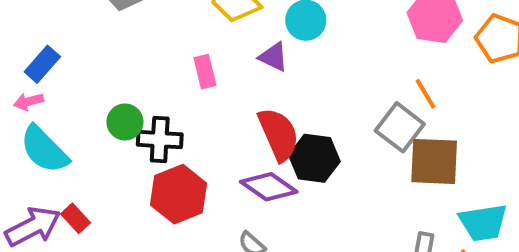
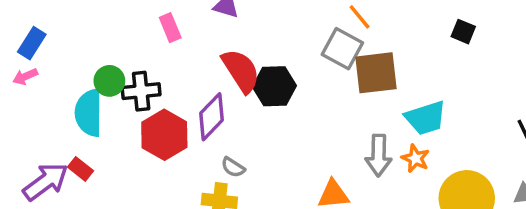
cyan semicircle: (44, 149) -> (89, 113), moved, turned 54
purple diamond: (269, 187) -> (212, 117), moved, turned -72

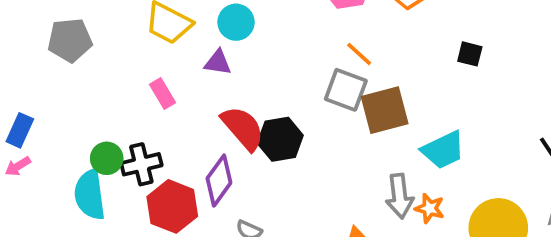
orange star: (415, 158) -> (430, 208), moved

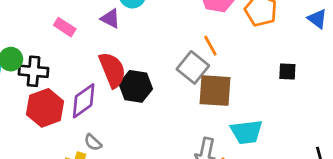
black square: (470, 54) -> (287, 71), turned -30
pink rectangle: (162, 93) -> (65, 27), turned -45

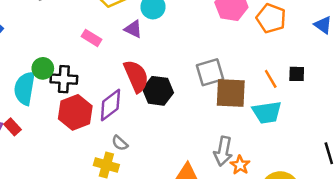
orange line: (210, 46) -> (271, 79), moved
gray square: (193, 67) -> (210, 72), turned 36
cyan trapezoid: (246, 132) -> (267, 112), moved

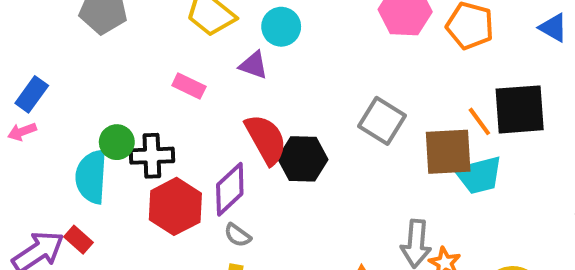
gray square: (210, 72) -> (382, 121), turned -36
black square: (297, 74) -> (520, 109), size x2.0
brown square: (231, 93) -> (448, 152), moved
gray semicircle: (120, 143) -> (238, 235), moved

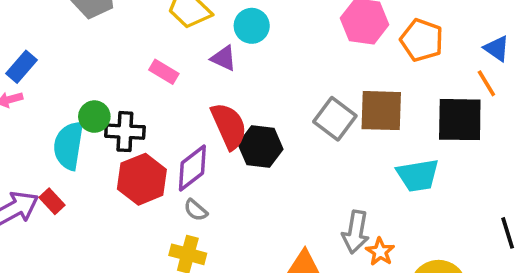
orange line: (479, 121) -> (486, 83), moved
brown square: (448, 152) -> (381, 111), moved

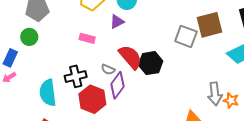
purple triangle: (224, 58) -> (117, 22), turned -35
green circle: (94, 117) -> (29, 37), moved
gray semicircle: (196, 210) -> (108, 69), moved

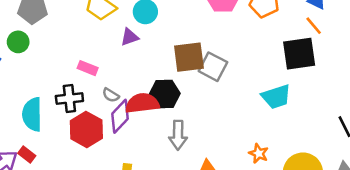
brown square: (209, 25) -> (189, 57), moved
pink rectangle: (87, 38) -> (88, 68), moved
red semicircle: (130, 57) -> (142, 103), moved, turned -64
gray arrow: (215, 94) -> (178, 135), moved

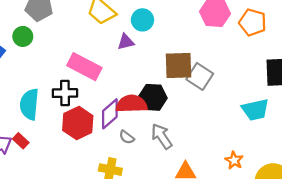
pink rectangle: (88, 68) -> (84, 67), size x1.8
gray semicircle: (111, 95) -> (127, 137), moved
gray arrow: (178, 135) -> (162, 136), turned 140

